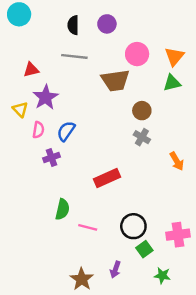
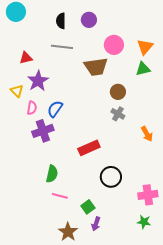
purple cross: (52, 158) -> (43, 131), size x1.5
black circle: (133, 226) -> (111, 177), moved
pink line: (88, 227) -> (60, 196), moved
green square: (144, 249) -> (88, 207), moved
green star: (162, 276) -> (144, 222), moved

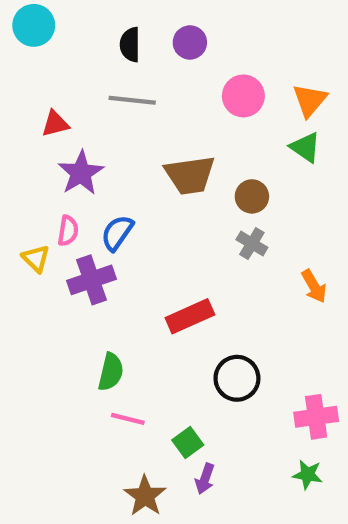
brown trapezoid: (96, 67) -> (190, 175), moved
green triangle: (143, 69) -> (305, 147), turned 49
yellow triangle: (17, 91) -> (36, 258), moved

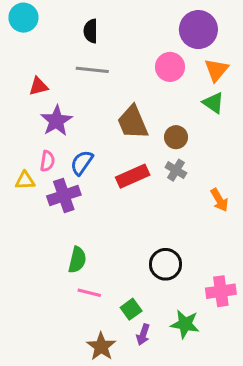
purple circle: (190, 42) -> (198, 30), moved, size x1.6
brown trapezoid: (190, 175) -> (133, 122), turned 75
yellow triangle: (36, 258) -> (25, 181), turned -48
red rectangle: (190, 316) -> (133, 176), moved
green star: (308, 475) -> (185, 324), moved, size x1.4

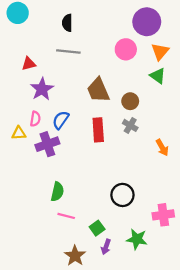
red rectangle: (133, 176) -> (98, 130), turned -70

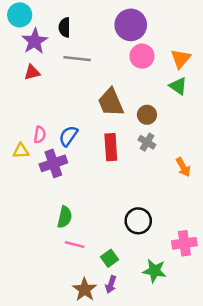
purple circle: (147, 22) -> (131, 25), moved
black semicircle: (67, 23) -> (65, 27), moved
purple star: (42, 89) -> (35, 41), moved
purple arrow: (106, 247) -> (111, 284), moved

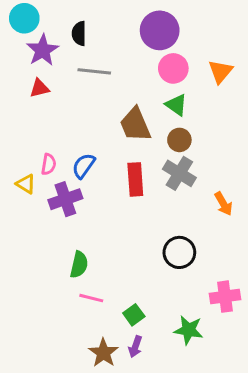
green triangle: (178, 86) -> (176, 105), moved
gray cross: (147, 142) -> (179, 173), size x1.5
yellow triangle: (21, 151) -> (26, 184), turned 35
black circle: (138, 221) -> (179, 252), moved

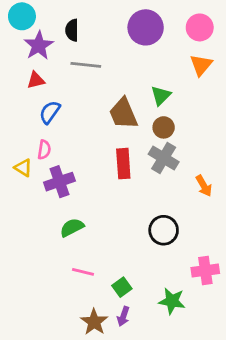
pink circle: (173, 68) -> (200, 27), moved
green triangle: (176, 105) -> (161, 95), turned 40
blue semicircle: (84, 166) -> (50, 112), moved
green semicircle: (79, 265) -> (72, 227), moved, turned -130

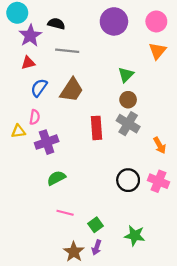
black semicircle: (72, 30) -> (56, 24), turned 105
brown trapezoid: (123, 114) -> (72, 90), moved, turned -124
yellow triangle: (23, 168) -> (18, 131), turned -40
pink cross: (205, 271) -> (159, 181), moved, turned 30

